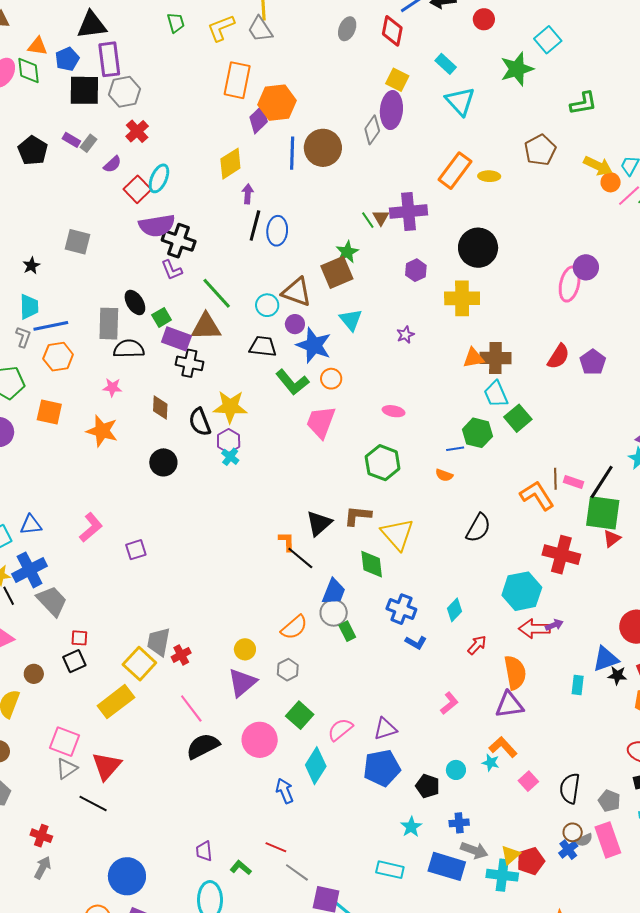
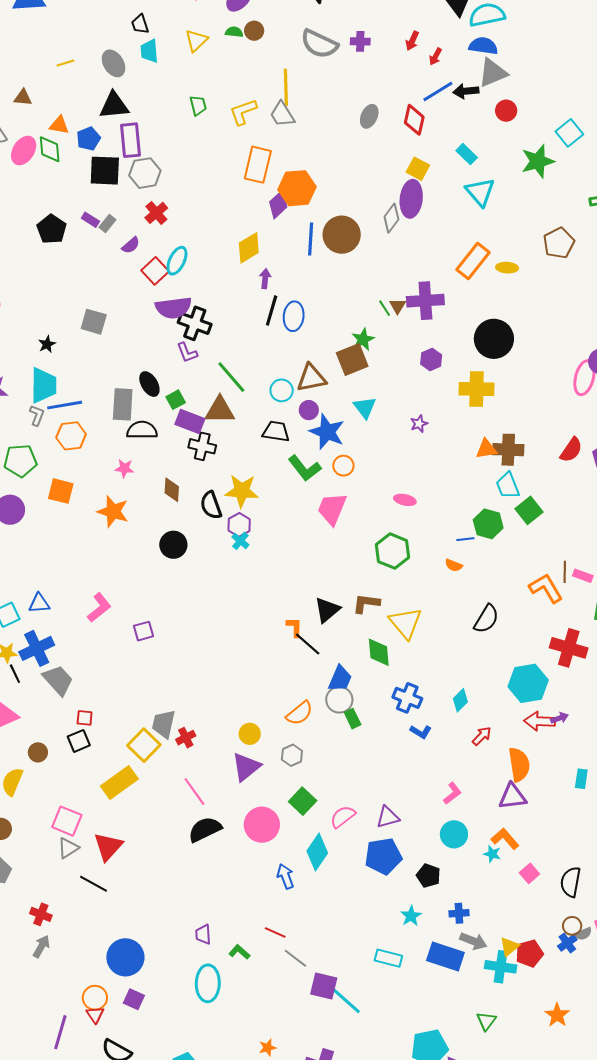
brown triangle: (297, 292) -> (311, 378), turned -32
cyan trapezoid: (29, 307) -> (43, 385), size x1.4
cyan circle: (456, 770) -> (454, 834), moved, size x1.4

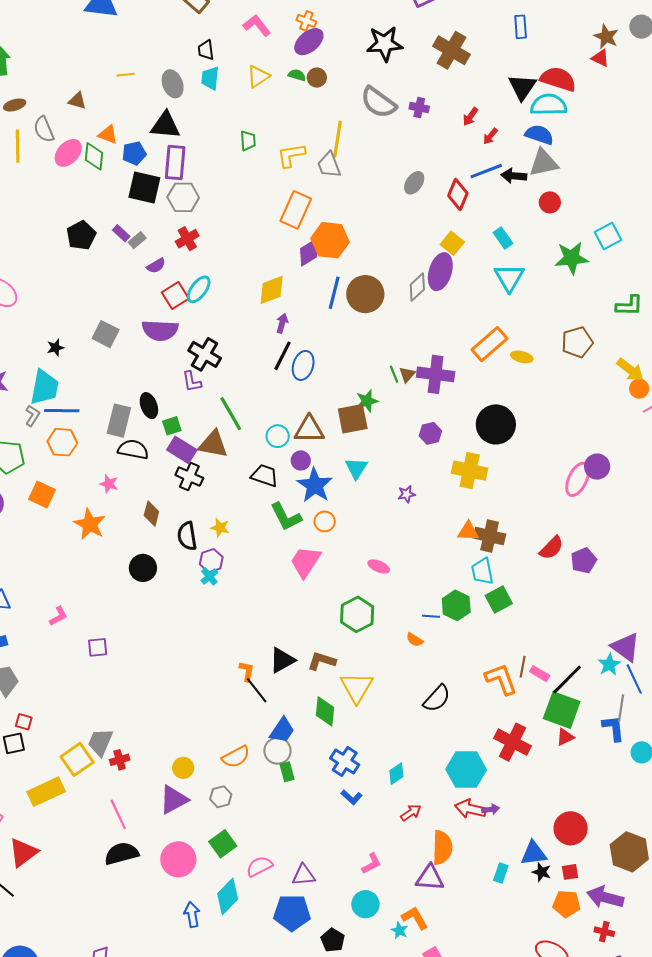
purple semicircle: (174, 308) -> (160, 330), moved
yellow star: (242, 491) -> (220, 528), size x0.6
pink L-shape: (99, 608) -> (58, 616), size x0.7

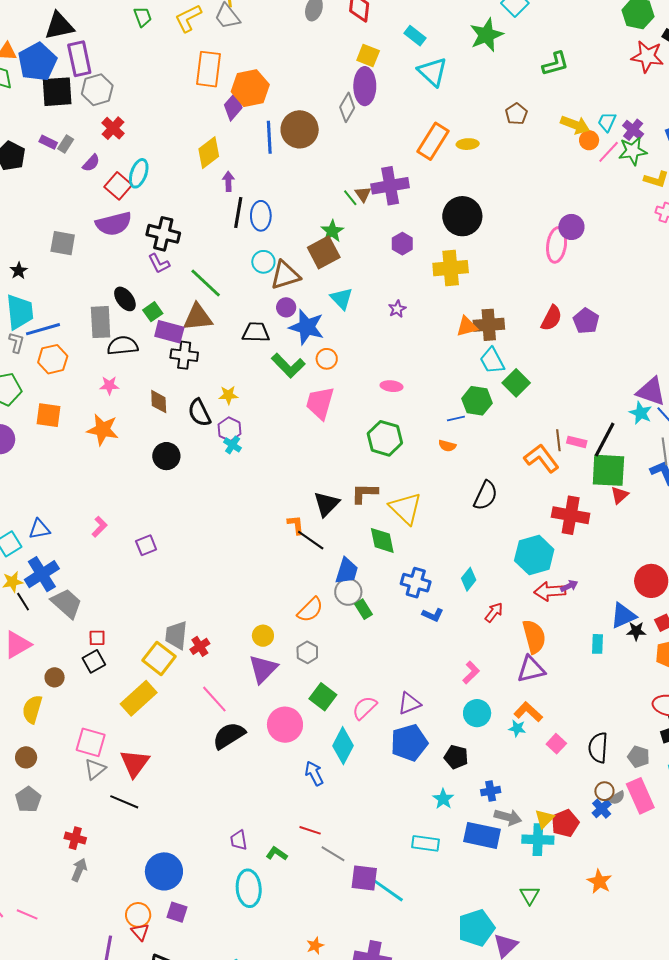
blue pentagon: (134, 153) -> (37, 62), size x1.6
brown pentagon: (577, 342) -> (516, 114), size x0.7
cyan circle: (278, 436) -> (263, 262), moved

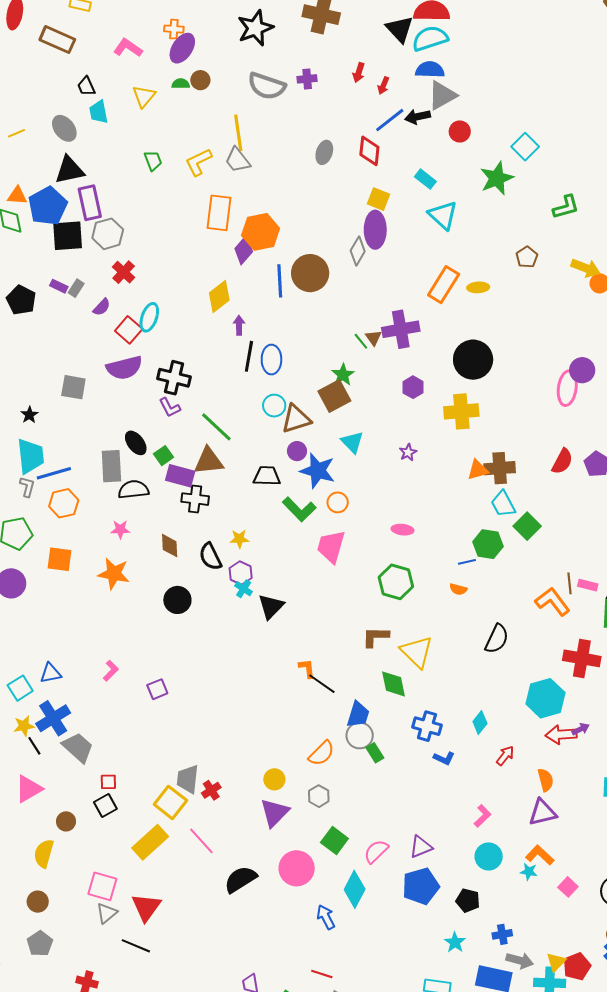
black triangle: (326, 504) -> (271, 606), moved
orange semicircle: (534, 637) -> (546, 780), size x0.7
pink line: (214, 699) -> (201, 841), moved

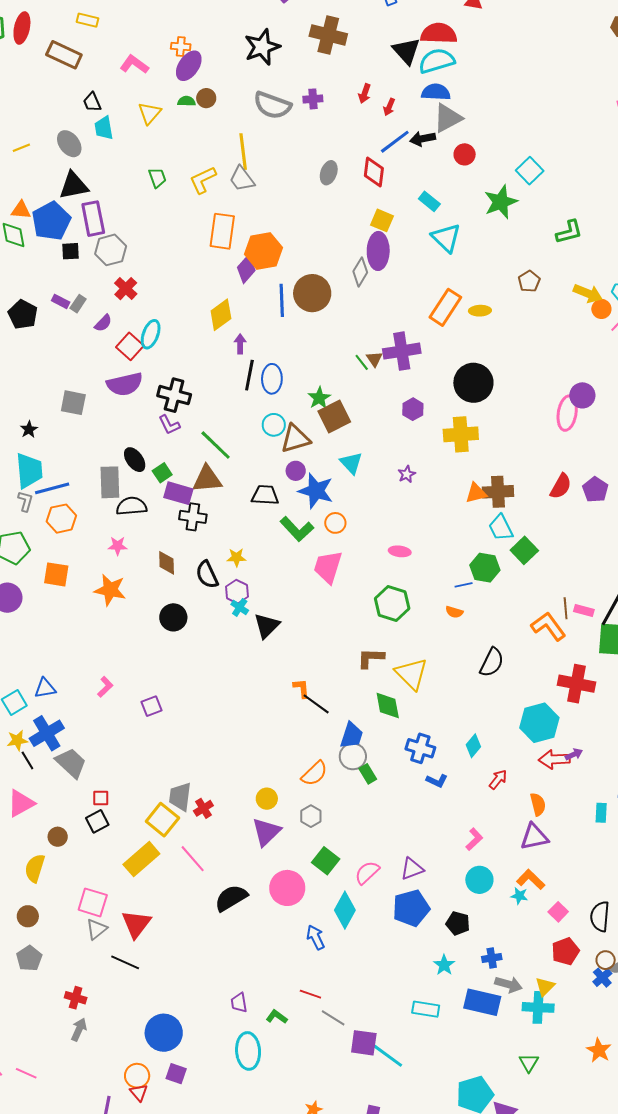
black square: (68, 236) -> (70, 251), size x0.6
green star: (343, 375) -> (319, 398), moved
red pentagon: (577, 966) -> (565, 951), moved

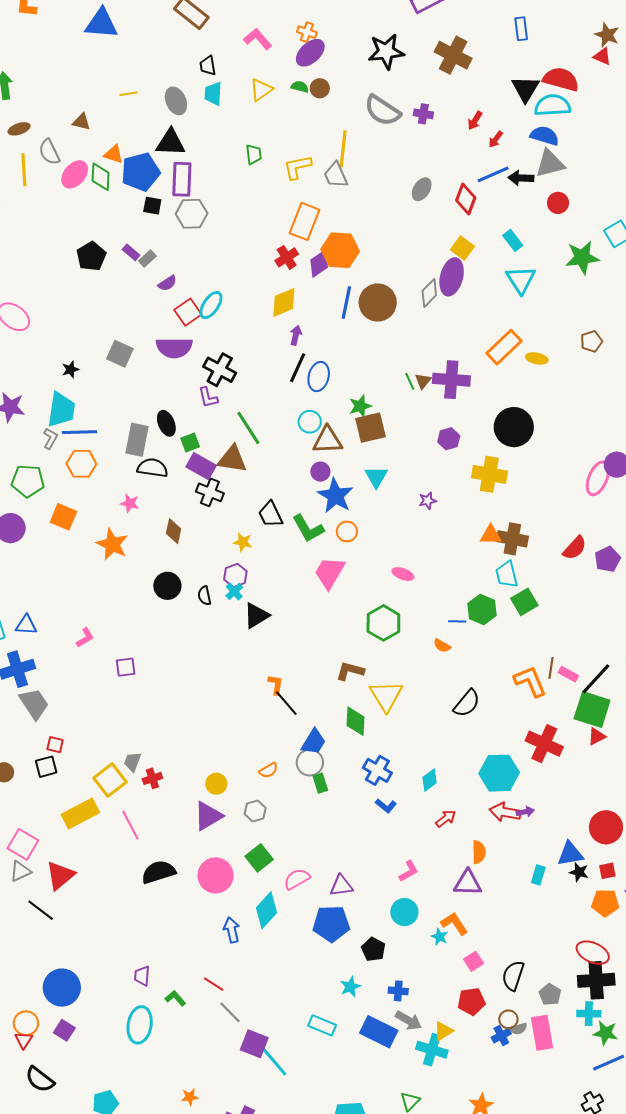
red cross: (126, 289) -> (287, 257), moved
black trapezoid: (265, 495) -> (270, 514), moved, turned -132
black semicircle: (207, 575) -> (204, 596), moved, size x0.7
orange semicircle: (314, 774) -> (269, 770), size x0.7
gray trapezoid: (180, 797) -> (132, 762), size x0.7

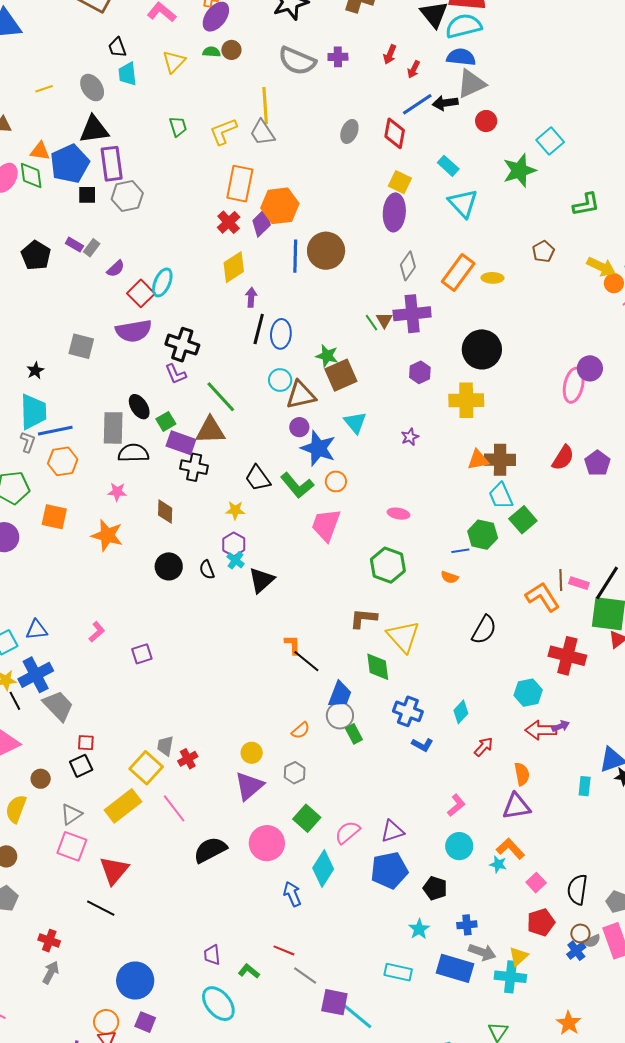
gray diamond: (429, 293) -> (408, 266), moved
green star: (360, 406) -> (327, 356), turned -30
cyan hexagon: (499, 773) -> (528, 693), size x0.7
gray triangle: (20, 871) -> (71, 814), moved
cyan ellipse: (140, 1025) -> (218, 1004), turned -39

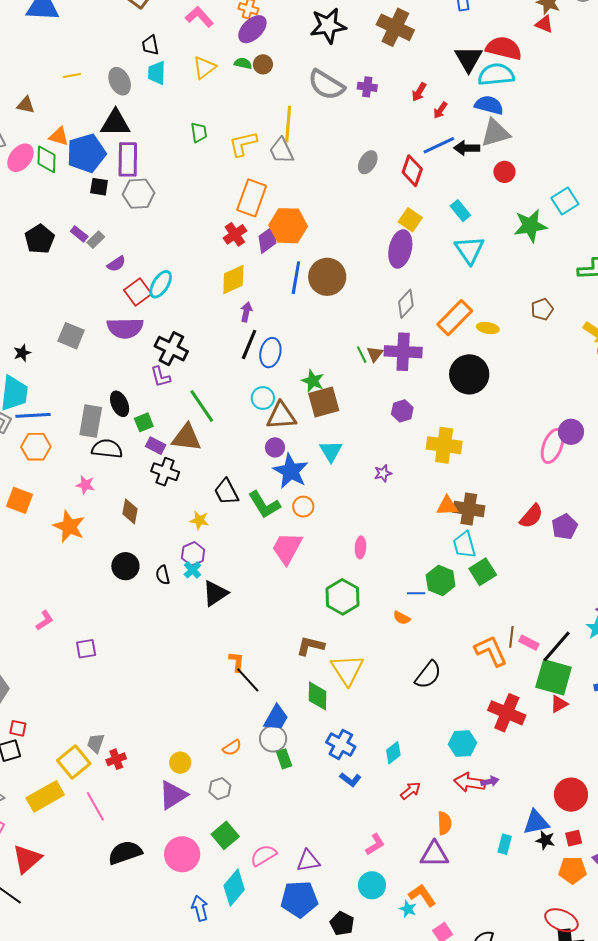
black circle: (482, 349) -> (469, 374), moved
purple rectangle: (181, 443) -> (156, 446), size x0.7
pink ellipse: (398, 514) -> (360, 547), turned 75

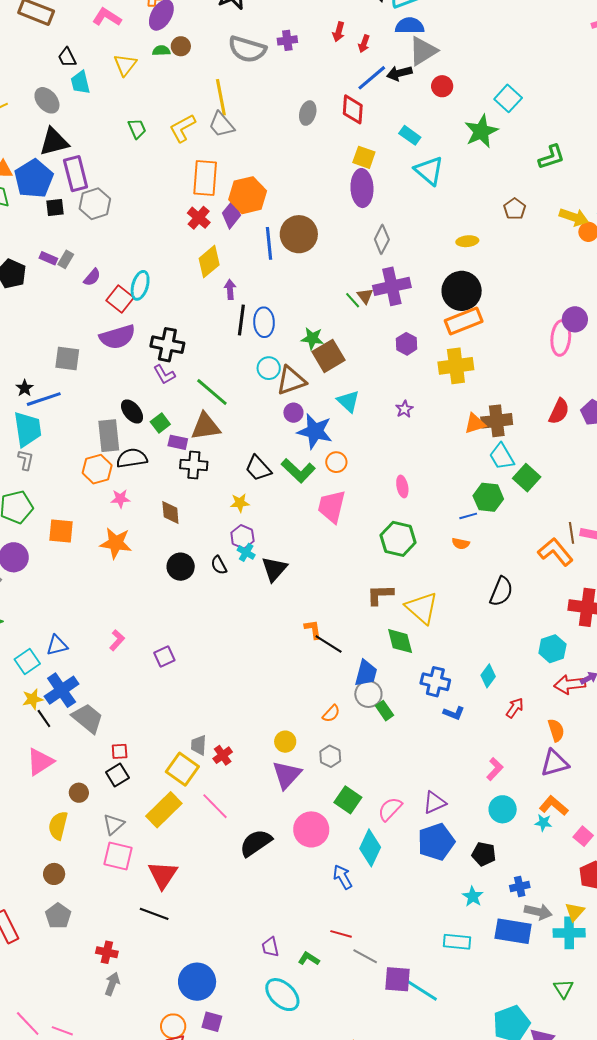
orange rectangle: (455, 318) -> (464, 321), moved, turned 39
blue line: (33, 415) -> (44, 399), moved
orange hexagon: (36, 447) -> (97, 469), moved

